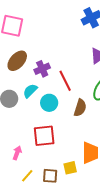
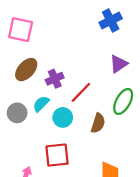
red line: (65, 81) -> (81, 92), turned 70

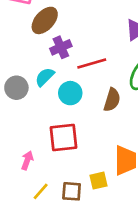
brown ellipse: (26, 70) -> (45, 20), moved
red line: (81, 92) -> (92, 63), turned 30

